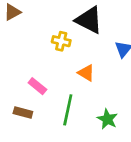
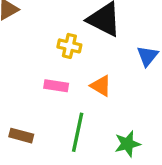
pink rectangle: (37, 86) -> (56, 86), moved, turned -30
green star: (107, 119) -> (127, 144), turned 30

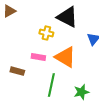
orange triangle: (101, 86) -> (65, 57), size x1.6
brown rectangle: (21, 136) -> (17, 71), moved

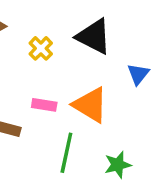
yellow cross: (46, 33) -> (41, 48), moved, turned 32

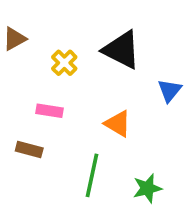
pink rectangle: (44, 105) -> (50, 111), moved
orange triangle: (90, 105) -> (118, 124), size x0.7

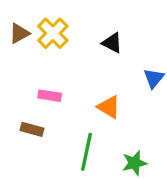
black triangle: (122, 50) -> (112, 43), size x0.6
yellow cross: (64, 63) -> (53, 33), moved, size x1.4

